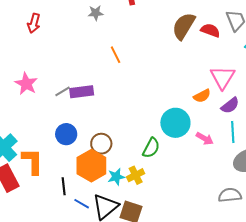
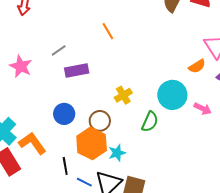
gray line: (63, 91) -> (59, 50), moved
orange L-shape: (33, 161) -> (32, 143), turned -32
yellow cross: (136, 175) -> (123, 95), moved

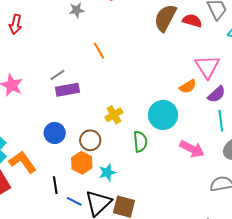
gray line: (59, 50) -> (57, 75), moved
pink arrow: (203, 109) -> (192, 149), moved, size x1.4
green semicircle: (150, 122) -> (140, 142), turned -30
orange hexagon: (92, 143) -> (82, 163), size x0.7

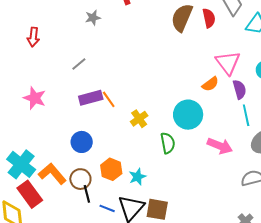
red semicircle: (192, 21) -> (209, 18), turned 66
orange line: (99, 51) -> (109, 99), moved
gray line: (57, 75) -> (79, 64), moved
purple semicircle: (216, 94) -> (239, 89), turned -60
brown circle: (90, 140) -> (80, 179), moved

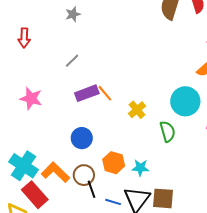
gray star: (93, 18) -> (73, 14), moved
cyan star: (137, 177) -> (140, 168), turned 30

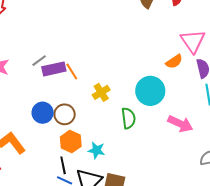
gray line: (72, 61) -> (39, 61), moved
brown circle: (84, 175) -> (65, 114), moved
black line: (92, 189) -> (63, 165), moved

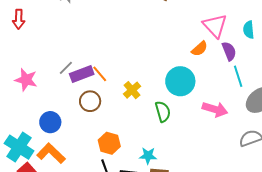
blue circle: (43, 113) -> (50, 122), moved
brown circle: (65, 114) -> (90, 101), moved
cyan star: (96, 150) -> (148, 156), moved

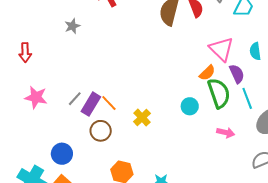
purple rectangle: (82, 74) -> (91, 104), turned -35
pink star: (26, 80) -> (36, 97), moved
cyan circle: (180, 81) -> (190, 106), size x0.6
pink arrow: (215, 109) -> (226, 133), size x0.7
green semicircle: (163, 112) -> (219, 93), moved, size x1.4

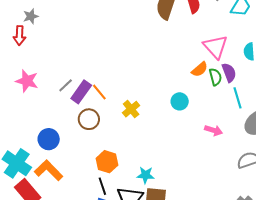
gray star: (72, 26) -> (31, 16), moved
green semicircle: (219, 93) -> (215, 77), moved, size x0.6

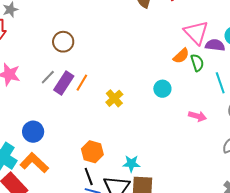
purple semicircle: (229, 73) -> (215, 45), moved, turned -60
orange line: (99, 92) -> (82, 83), turned 72
brown circle: (89, 119) -> (63, 42), moved

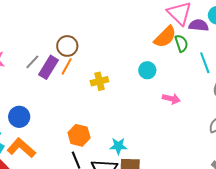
brown circle: (63, 42) -> (67, 46), moved
orange semicircle: (181, 56) -> (165, 37), size x1.4
yellow cross: (114, 98) -> (99, 81), turned 30
pink arrow: (198, 116) -> (171, 99), moved

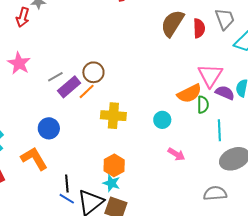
yellow cross: (99, 81) -> (113, 116), size x1.4
blue circle: (19, 117) -> (49, 128), moved
orange hexagon: (79, 135) -> (114, 165), moved
orange L-shape: (21, 148) -> (34, 159), moved

